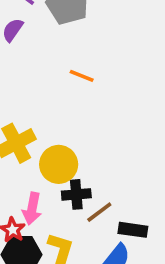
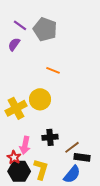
yellow circle: (59, 164) -> (40, 99), moved
brown line: (99, 212) -> (72, 147), moved

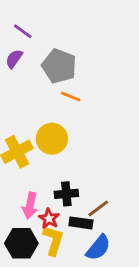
gray pentagon: (45, 29) -> (59, 66), moved
red star: (14, 157) -> (49, 219), moved
black rectangle: (82, 157) -> (81, 223), moved

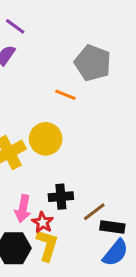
gray pentagon: (59, 66) -> (93, 63), moved
black rectangle: (81, 223) -> (112, 227), moved
blue semicircle: (98, 248) -> (115, 253), moved

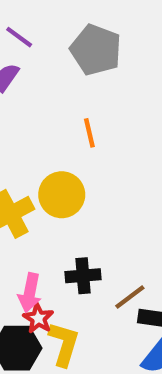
gray pentagon: (93, 63) -> (96, 50), moved
orange line: (65, 95) -> (89, 133), turned 55
red star: (43, 222) -> (38, 318), moved

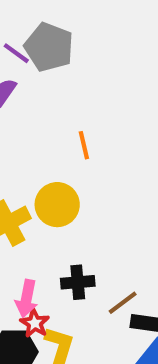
gray pentagon: (96, 50) -> (49, 47), moved

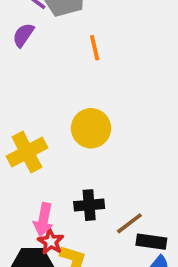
orange line: (84, 145) -> (95, 48), moved
yellow circle: (57, 205) -> (91, 128), moved

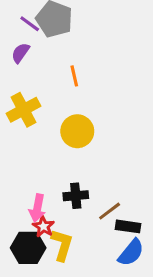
orange line: (95, 48) -> (74, 76), moved
yellow cross: (27, 152) -> (24, 110), moved

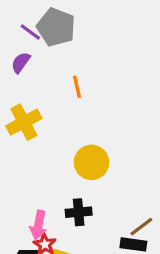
yellow circle: (77, 131) -> (91, 162), moved
brown line: (110, 211) -> (141, 227), moved

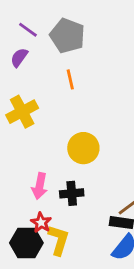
gray pentagon: (56, 27) -> (67, 36), moved
pink arrow: (38, 225) -> (40, 186), moved

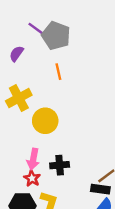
purple line: (28, 30) -> (36, 28), moved
yellow circle: (83, 148) -> (45, 121), moved
red star: (41, 223) -> (32, 178), moved

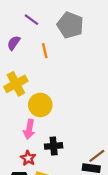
gray pentagon: (56, 36) -> (70, 25), moved
orange line: (58, 72) -> (45, 51), moved
pink arrow: (33, 159) -> (29, 129), moved

